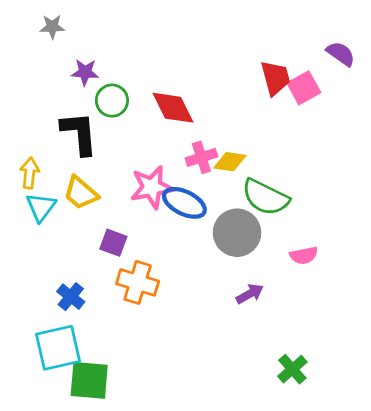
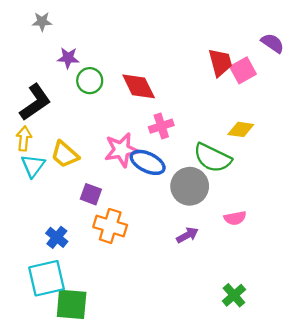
black L-shape: (79, 133) -> (35, 102), moved, turned 60
yellow diamond: (230, 162) -> (241, 129), moved
pink semicircle: (304, 255) -> (235, 218), moved
purple arrow: (250, 294) -> (187, 235), moved

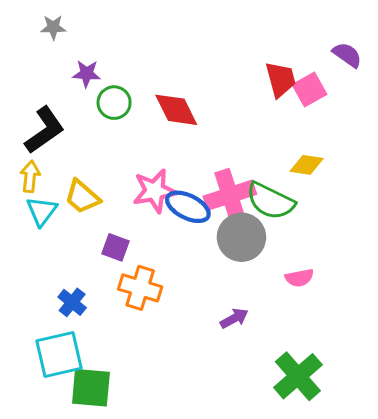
pink cross: (161, 126) -> (230, 195), moved, size x1.6
purple arrow: (187, 235) -> (234, 318), moved
green cross: (234, 295) -> (298, 376), size x1.6

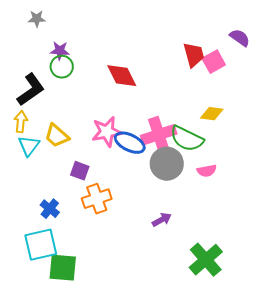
green circle: (114, 103) -> (62, 67), moved
pink semicircle: (299, 278) -> (207, 171), moved
orange cross: (140, 288) -> (97, 199), turned -36

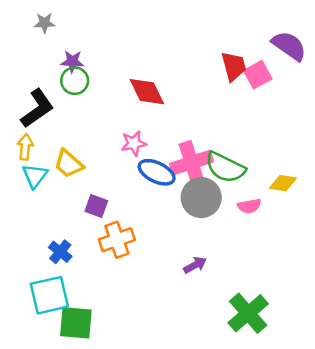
purple semicircle: (240, 38) -> (289, 46), size x1.4
yellow diamond: (212, 114) -> (283, 183), moved
pink star: (107, 132) -> (134, 143), moved, size x0.7

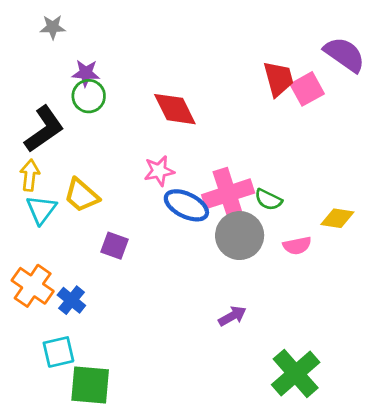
green semicircle: (225, 167) -> (268, 200), size x0.6
orange cross: (117, 240) -> (33, 286), moved, turned -36
cyan square: (49, 295) -> (58, 352), size x0.7

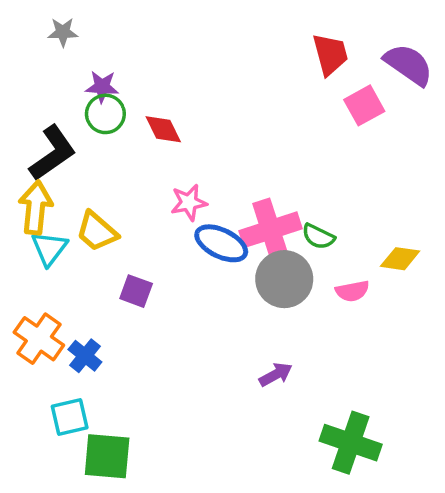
red trapezoid: (278, 79) -> (330, 54), moved
red diamond: (175, 109) -> (163, 129), moved, size x0.7
yellow arrow: (30, 175) -> (36, 208), size x1.4
green cross: (296, 373) -> (351, 443), turned -30

